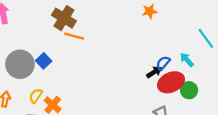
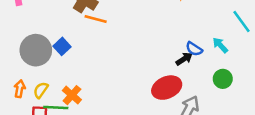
blue semicircle: (163, 63) -> (194, 49), turned -98
red ellipse: (171, 82) -> (167, 88), moved
yellow semicircle: (36, 96) -> (41, 90), moved

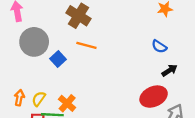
orange line: (96, 19) -> (86, 45), moved
blue semicircle: (194, 49) -> (159, 46), moved
gray circle: (36, 50) -> (34, 42), moved

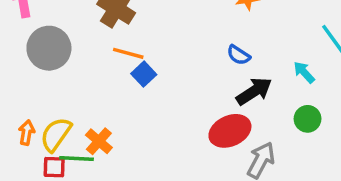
blue square: (58, 59) -> (144, 74), moved
black arrow: (169, 70) -> (254, 91), size x1.5
yellow semicircle: (39, 99) -> (56, 134), size x1.5

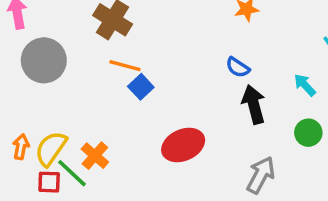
black arrow: (254, 91) -> (254, 104), turned -72
red ellipse: (230, 131) -> (183, 145), moved
green line: (77, 158) -> (72, 173), turned 40

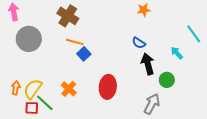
green circle: (308, 133) -> (167, 80), moved
red ellipse: (183, 145) -> (108, 87), turned -60
orange cross: (95, 156) -> (69, 89), moved

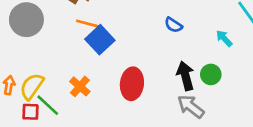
blue square: (84, 54) -> (100, 40), size x1.5
black arrow: (148, 64) -> (185, 76), moved
gray arrow: (152, 104) -> (191, 106), turned -80

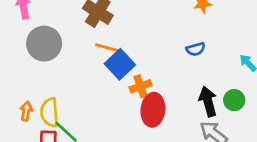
blue semicircle: (173, 25) -> (196, 49), turned -48
yellow semicircle: (32, 86) -> (50, 112), turned -40
orange cross: (80, 86) -> (141, 86), moved, turned 30

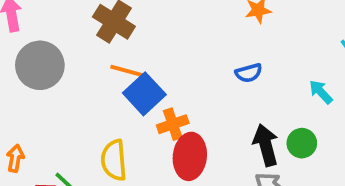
yellow semicircle: (50, 112) -> (114, 160), moved

